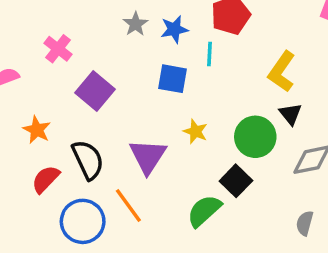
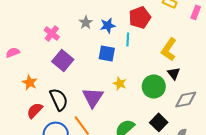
pink cross: (58, 49) -> (52, 33), moved
black square: (236, 181) -> (159, 122), moved

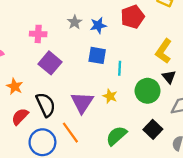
pink cross: (52, 33) -> (38, 34), turned -35
cyan line: (128, 39) -> (120, 68), moved
yellow star: (120, 83) -> (110, 96), moved

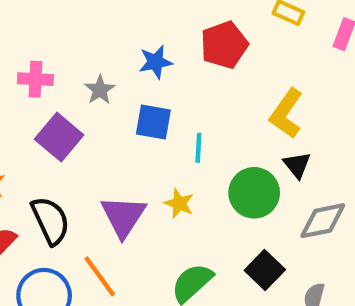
gray star: (75, 22) -> (100, 90), moved

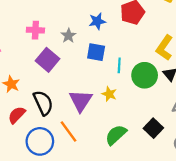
green circle: (254, 193) -> (145, 75), moved

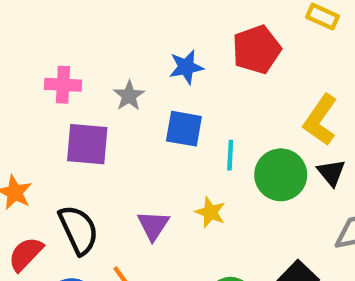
purple square: (48, 60) -> (87, 144), turned -35
purple triangle: (81, 101) -> (153, 225), size x0.7

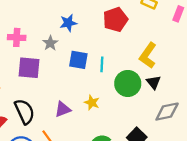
blue star: (186, 67) -> (68, 23), moved
cyan line: (230, 155) -> (102, 64), moved
purple triangle: (153, 225) -> (63, 109), turned 36

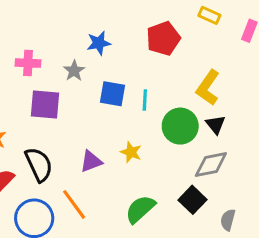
gray diamond: (167, 112) -> (211, 164), moved

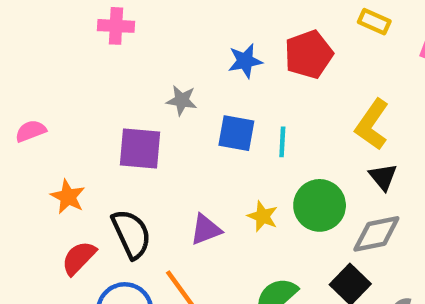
blue star: (99, 43) -> (245, 61), moved
pink cross: (28, 63) -> (116, 26), moved
gray star: (74, 71) -> (182, 100), turned -30
green circle: (180, 126) -> (320, 205), moved

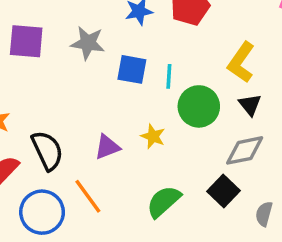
gray star: (182, 100) -> (88, 43), size x1.4
purple square: (140, 148) -> (26, 41), moved
green circle: (320, 205) -> (199, 106), moved

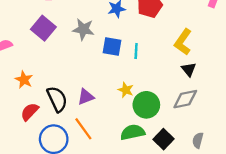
purple square: (26, 41) -> (43, 28), turned 35
green circle: (199, 106) -> (146, 105), moved
purple triangle: (107, 147) -> (86, 97), moved
black square: (223, 191) -> (163, 139), moved
green semicircle: (164, 202) -> (133, 132), turned 30

